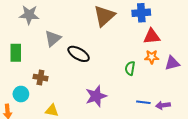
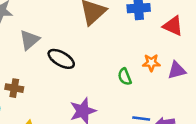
red triangle: (152, 36) -> (173, 26), moved, turned 30
green semicircle: (130, 68) -> (125, 77), turned -32

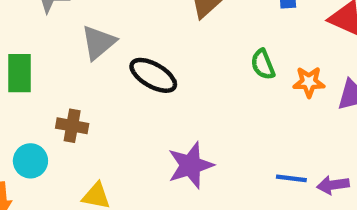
green semicircle: (125, 77) -> (263, 64), moved

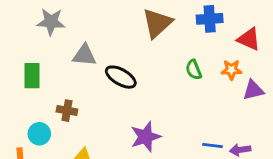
gray triangle: (98, 42) -> (84, 55), turned 45
orange star: (309, 82) -> (231, 70), moved

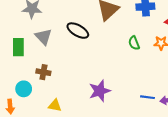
gray triangle: (84, 55) -> (43, 37), moved, turned 42
black ellipse: (121, 77) -> (78, 31), moved

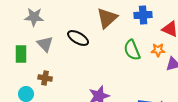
green semicircle: (134, 43) -> (132, 50), size x1.5

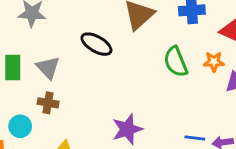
gray triangle: (45, 44) -> (48, 68), moved

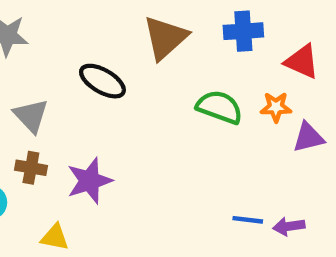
green semicircle: (176, 62) -> (220, 107), turned 132
purple star: (127, 129) -> (89, 181), moved

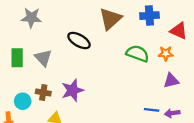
purple triangle: (308, 137) -> (171, 81), moved
brown cross: (31, 168) -> (43, 93), moved

